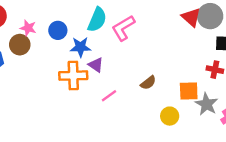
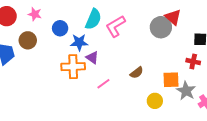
gray circle: (210, 16) -> (161, 27), moved
pink star: (28, 28) -> (35, 14), moved

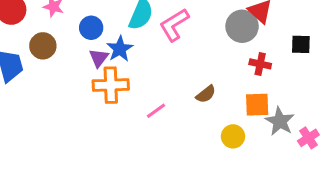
blue star: (79, 42) -> (120, 49), turned -30
purple triangle: (92, 57) -> (99, 58), moved, turned 32
red cross: (193, 62) -> (260, 64), moved

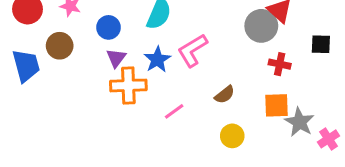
pink L-shape: (174, 25) -> (193, 50), moved
blue star: (120, 49) -> (157, 59), moved
yellow circle: (233, 136) -> (232, 136), moved

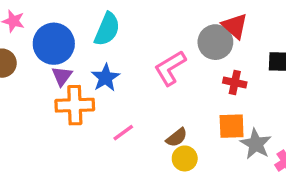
blue circle: (108, 27) -> (54, 44), size x1.6
pink L-shape: (193, 50) -> (170, 68), moved
brown semicircle: (225, 95) -> (177, 137), moved

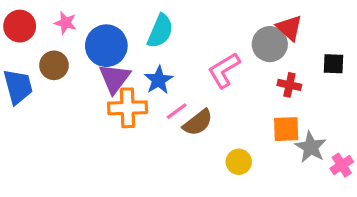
purple triangle: (62, 76) -> (114, 78), size x1.5
pink line: (123, 133) -> (177, 111), moved
brown semicircle: (177, 137) -> (198, 123), moved, size x1.4

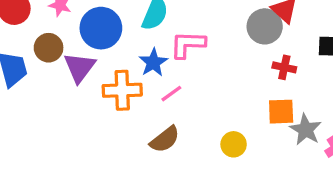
pink L-shape: (224, 70) -> (188, 44), moved, turned 33
purple triangle: (114, 78) -> (80, 67), moved
brown semicircle: (198, 123) -> (165, 139), moved

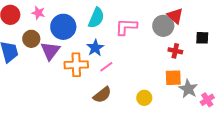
pink L-shape: (188, 44) -> (126, 27), moved

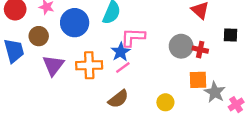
gray circle: (163, 26) -> (181, 46), moved
pink L-shape: (126, 27) -> (133, 37), moved
blue star: (95, 48) -> (121, 52), moved
purple triangle: (50, 51) -> (53, 65), moved

